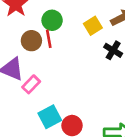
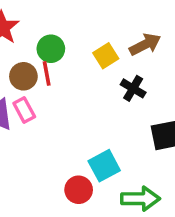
pink rectangle: (31, 84) -> (24, 110), moved, turned -72
cyan square: (50, 117) -> (104, 166), moved

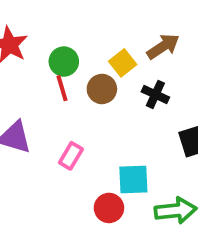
brown circle: (23, 76) -> (102, 89), moved
pink rectangle: (24, 110) -> (71, 156), moved, turned 65
cyan square: (104, 166) -> (133, 180), turned 32

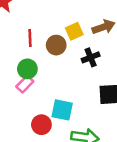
green circle: (64, 62) -> (27, 69), moved
black cross: (155, 94) -> (91, 57), turned 30

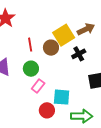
yellow square: (74, 31) -> (64, 35), size x1.5
pink rectangle: (25, 84) -> (38, 86), moved

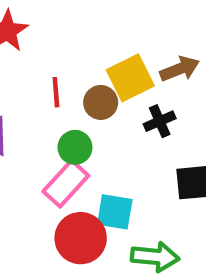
green circle: (31, 69) -> (75, 147), moved
pink rectangle: (38, 86) -> (66, 183), size x1.5
red circle: (47, 110) -> (81, 238), size x1.5

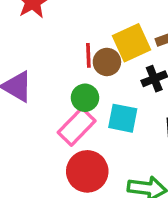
red line: (56, 92) -> (88, 55), moved
cyan square: (115, 212) -> (123, 118), moved

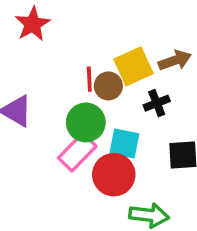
green circle: (85, 98) -> (86, 122), size x1.4
red circle: (87, 171) -> (114, 175), moved

